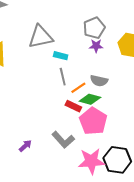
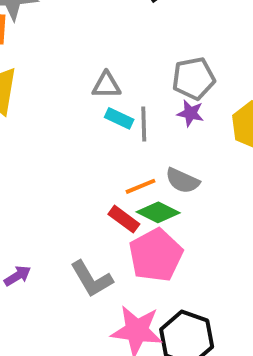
gray triangle: (41, 37) -> (106, 85), moved, size x0.6
gray line: (63, 77) -> (144, 124), moved

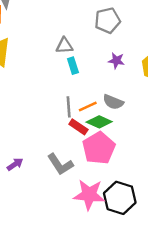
gray pentagon: (194, 78) -> (107, 20), moved
cyan rectangle: (119, 118) -> (73, 66), turned 49
gray line: (144, 124) -> (69, 107), moved

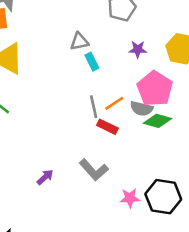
gray semicircle: (113, 102) -> (142, 109), moved
green diamond: (99, 122) -> (157, 121), moved
pink pentagon: (99, 148) -> (155, 89), moved
pink star: (89, 195) -> (130, 198), size x0.6

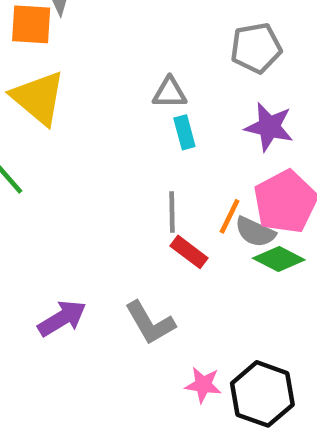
purple star: (138, 49) -> (269, 127), size x1.5
orange line: (114, 103) -> (230, 216), moved, turned -42
purple arrow: (45, 177) -> (62, 318), size x1.5

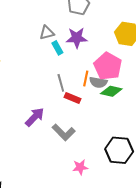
purple star: (269, 127) -> (77, 38), moved
purple arrow: (62, 318) -> (35, 117), moved
pink star: (203, 385) -> (80, 167), moved

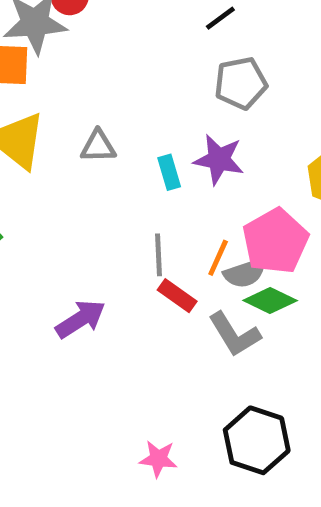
gray triangle: (47, 33) -> (98, 146), moved
gray semicircle: (98, 82) -> (245, 273), turned -42
gray L-shape: (64, 132) -> (234, 334), moved

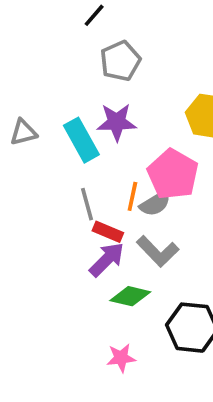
cyan rectangle: (169, 172) -> (81, 140), size x1.6
green diamond: (270, 301) -> (130, 296), moved
purple arrow: (81, 319) -> (107, 260), moved

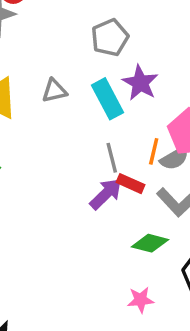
gray pentagon: (120, 61) -> (110, 38), moved
purple star: (117, 122) -> (140, 83), turned 30
purple arrow: (107, 260) -> (106, 194), moved

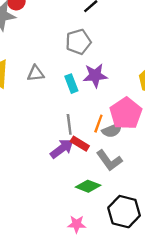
purple star: (140, 83) -> (95, 75), turned 30
cyan rectangle: (107, 99) -> (71, 84), size x0.7

